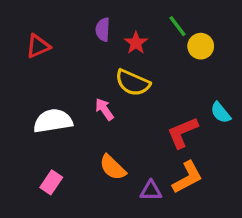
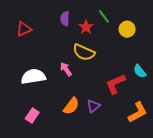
green line: (177, 26) -> (104, 16), moved
orange semicircle: (113, 167) -> (71, 106), turned -96
orange L-shape: (187, 177) -> (138, 112), moved
purple triangle: (151, 191) -> (93, 106), moved, turned -40

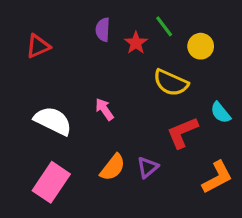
yellow semicircle: (84, 52) -> (171, 83), moved
white semicircle: (33, 77) -> (53, 121), turned 35
pink rectangle: (32, 116) -> (51, 182), size x1.6

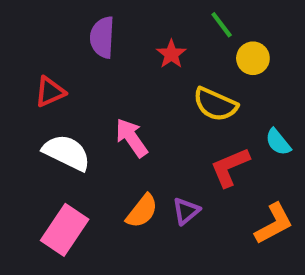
green line: (164, 26) -> (222, 25), moved
purple semicircle: (103, 30) -> (102, 37), moved, size x1.4
red triangle: (38, 46) -> (50, 92), moved
pink arrow: (104, 109) -> (132, 138), size x1.4

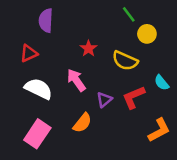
purple semicircle: (102, 37) -> (46, 20), moved
red star: (171, 54) -> (88, 49), moved
purple triangle: (186, 211) -> (104, 100), moved

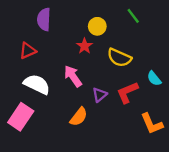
green line: (129, 14) -> (133, 16), moved
yellow circle: (147, 34) -> (97, 26), moved
orange L-shape: (159, 130) -> (152, 124), turned 95
pink rectangle: (37, 134) -> (21, 117), moved

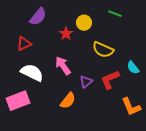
green line: (133, 16) -> (115, 14), turned -32
purple semicircle: (44, 19) -> (38, 17), turned -144
red star: (84, 46) -> (66, 34), moved
pink rectangle: (21, 117) -> (18, 101), turned 35

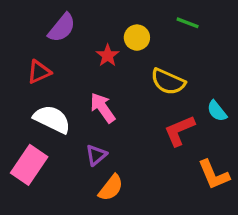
purple triangle: (86, 82) -> (96, 155), moved
pink rectangle: (18, 101) -> (29, 165), turned -35
orange semicircle: (68, 101) -> (111, 188), moved

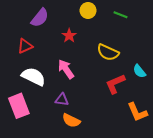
yellow circle: (137, 38) -> (88, 10), moved
purple triangle: (96, 155) -> (62, 100), turned 48
pink rectangle: (29, 165) -> (19, 106), turned -55
orange semicircle: (111, 188) -> (71, 120), turned 78

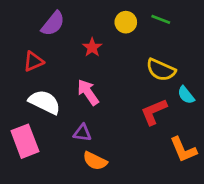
yellow circle: (88, 10) -> (126, 22), moved
yellow semicircle: (108, 52) -> (161, 70), moved

